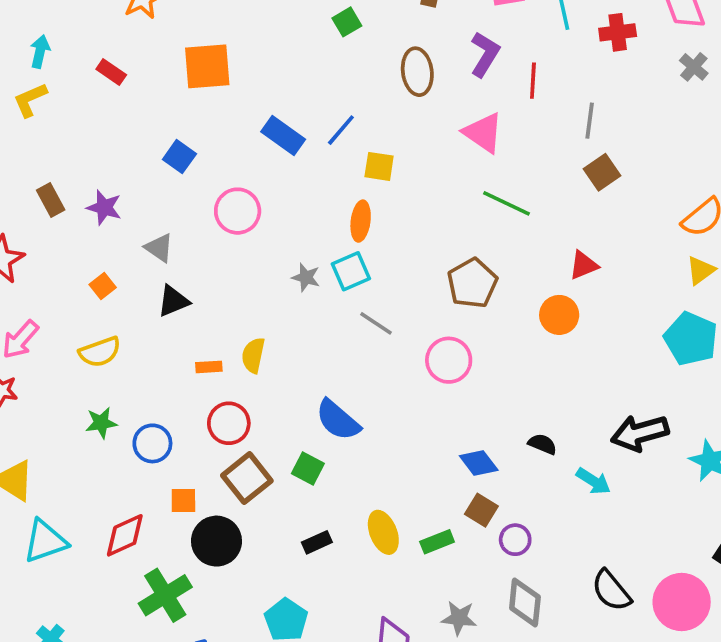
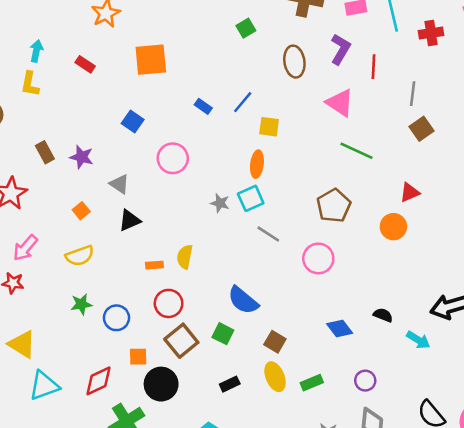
yellow L-shape: (30, 100) -> (30, 84), turned -55
blue rectangle: (283, 136) -> (203, 106), size x0.6
brown square: (481, 510) -> (275, 342), moved

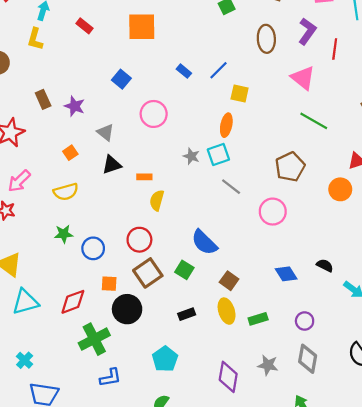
orange rectangle: (154, 265) -> (144, 177), moved

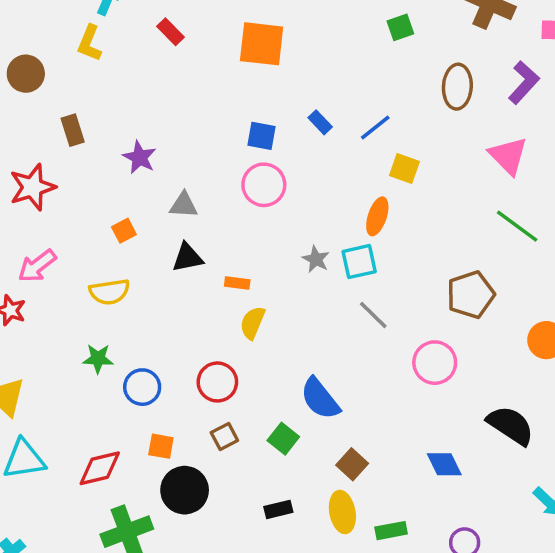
blue square: (121, 79) -> (262, 136), moved, turned -36
brown rectangle: (43, 99) -> (73, 130), moved
gray triangle: (105, 132) -> (184, 205), turned -42
black semicircle: (325, 265) -> (510, 425), moved, size x1.8
brown square: (148, 273) -> (224, 437), size x0.6

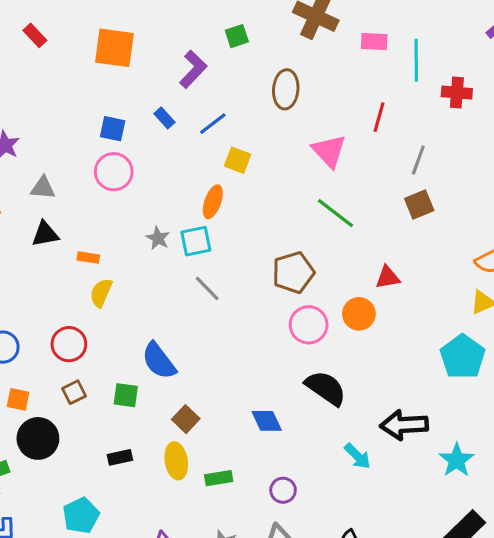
purple L-shape: (524, 82) -> (193, 69), moved
pink circle: (435, 363) -> (309, 325), moved
green square: (283, 439) -> (126, 395), turned -32

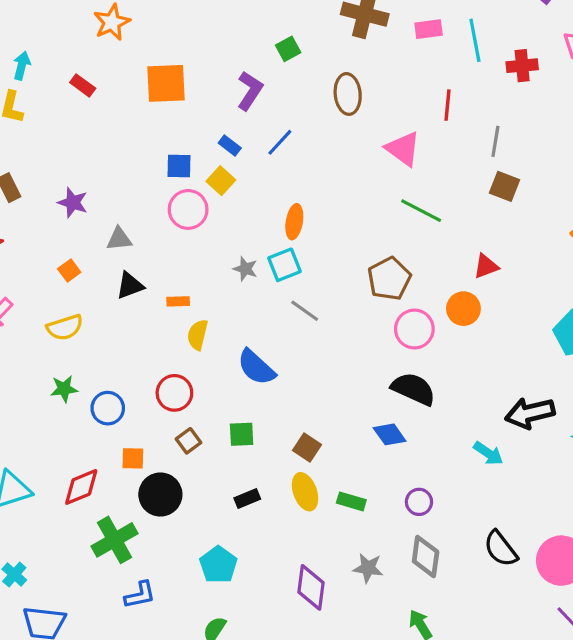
yellow square: (238, 160) -> (221, 181), moved, turned 32
brown square: (419, 205) -> (505, 186), turned -36
blue semicircle: (159, 361) -> (256, 367), moved
black semicircle: (326, 388) -> (413, 389), moved
green rectangle: (219, 478) -> (351, 501), turned 36

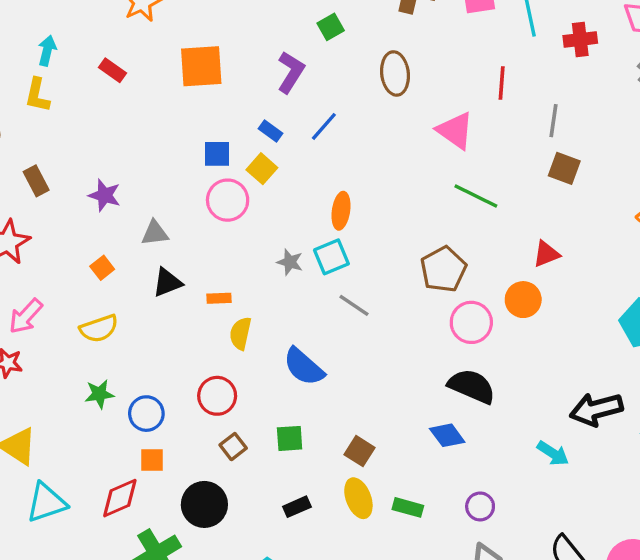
orange square: (133, 458) -> (152, 460), moved

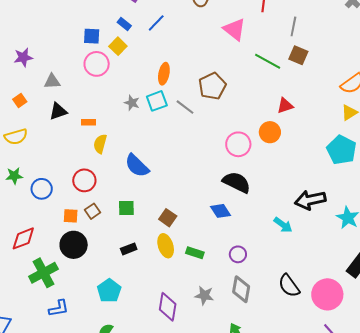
purple star: (105, 195) -> (23, 57), turned -30
green line: (476, 196) -> (268, 61), moved
brown pentagon: (443, 269) -> (212, 86), moved
gray line: (354, 305) -> (185, 107), moved
orange square: (152, 460) -> (71, 216), moved

